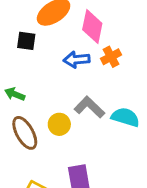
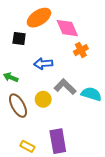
pink diamond: (92, 27) -> (67, 28), turned -35
blue arrow: (77, 60) -> (43, 64), moved

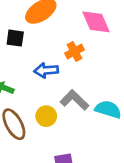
pink diamond: (67, 28) -> (96, 22), moved
orange cross: (81, 50) -> (74, 52), moved

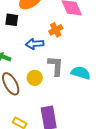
gray L-shape: (74, 100) -> (56, 66), turned 50

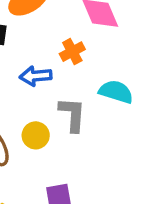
cyan semicircle: (81, 73) -> (116, 92), moved

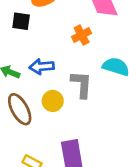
blue arrow: (36, 76) -> (42, 67), moved

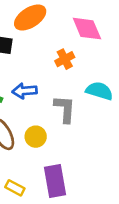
yellow circle: (53, 101) -> (36, 137), moved

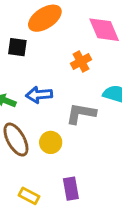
gray L-shape: (65, 109) -> (81, 114), turned -84
purple rectangle: (55, 181) -> (71, 189), size x0.7

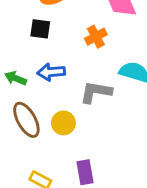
black square: (17, 47) -> (40, 29), moved

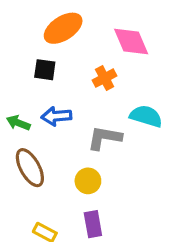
yellow circle: (63, 123) -> (88, 181), moved

